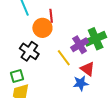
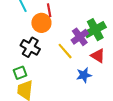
red triangle: (88, 69) -> (98, 56), moved

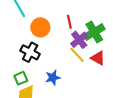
red line: (49, 10) -> (69, 22), moved
yellow line: (65, 51) -> (77, 55), moved
blue star: (84, 75) -> (53, 78), moved

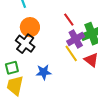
red line: (69, 22) -> (69, 20), turned -32
orange circle: (40, 27) -> (30, 27), moved

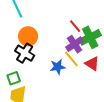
red line: (69, 20) -> (75, 26), moved
blue star: (44, 72) -> (58, 67), moved

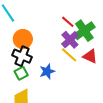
blue star: (58, 67) -> (47, 71), moved
green square: (14, 78) -> (21, 73), moved

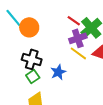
orange circle: (23, 39) -> (29, 27), moved
purple cross: (70, 40) -> (78, 38), turned 30

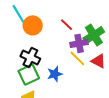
red line: (74, 21) -> (67, 25), moved
green square: (33, 77) -> (29, 75), size x1.5

